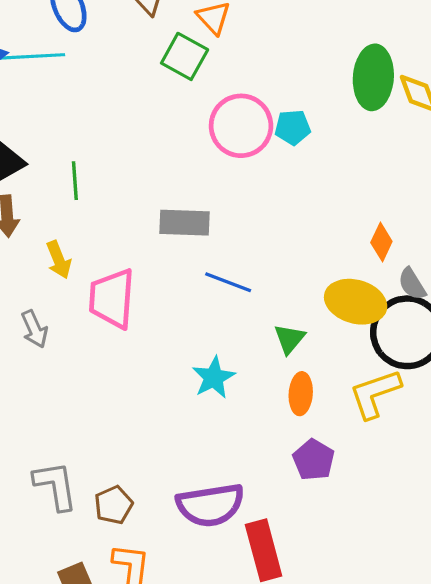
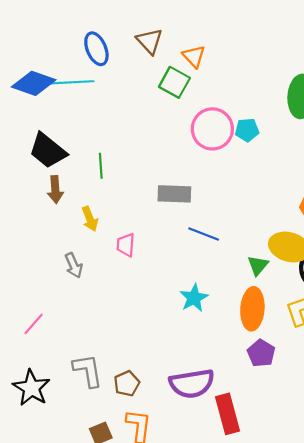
pink trapezoid: (112, 298) -> (126, 245), size x0.6
green triangle: (289, 339) -> (258, 265), moved
orange ellipse: (301, 394) -> (252, 309), size x1.5

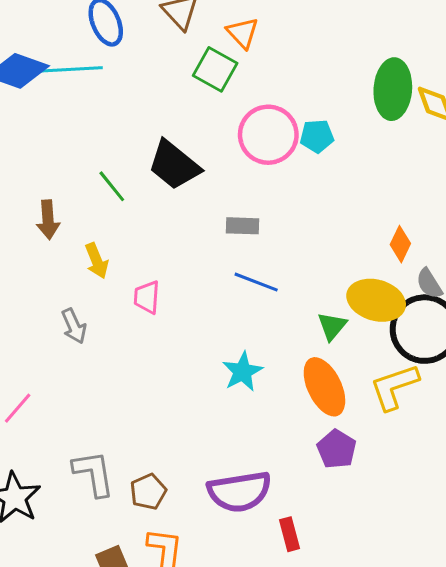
black trapezoid: (48, 151) -> (174, 165), moved
green line: (101, 166) -> (112, 186), turned -35
gray rectangle: (174, 194) -> (242, 226), moved, size x0.7
orange ellipse: (252, 309) -> (324, 387), turned -30
red rectangle: (228, 414) -> (290, 534), size x0.6

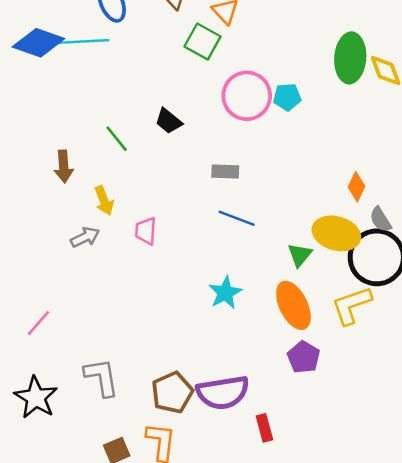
black trapezoid: (174, 165) -> (168, 121), size x0.6
gray arrow: (74, 326) -> (85, 237), moved, turned -92
brown pentagon: (148, 492) -> (172, 392), moved, size x1.4

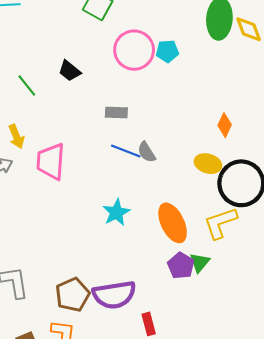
gray semicircle: (381, 220) -> (147, 152), moved
pink trapezoid: (146, 231) -> (51, 161), size x1.6
yellow ellipse: (336, 233) -> (208, 164), size x0.7
green triangle: (300, 255) -> (200, 262), moved

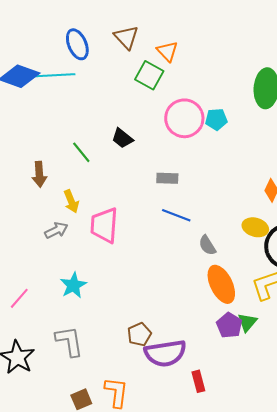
gray semicircle: (147, 152) -> (207, 245), moved
cyan star: (116, 212) -> (73, 285), moved
brown pentagon: (73, 295) -> (139, 334), moved, size x0.7

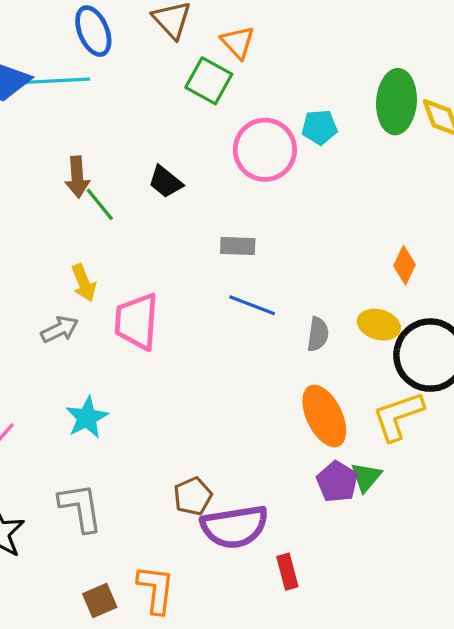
cyan pentagon: (216, 119) -> (319, 127), moved
brown arrow: (39, 174) -> (77, 177), moved
gray semicircle: (207, 245) -> (318, 334), moved, turned -140

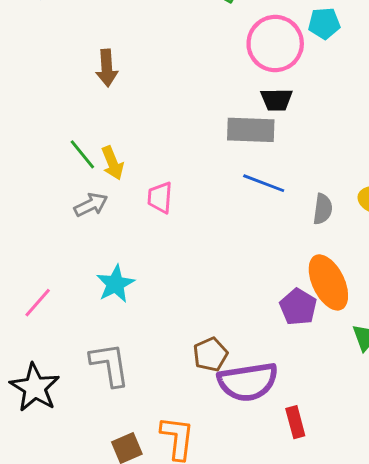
black trapezoid: (165, 182) -> (277, 100), moved, turned -40
green line: (100, 204) -> (82, 154), moved
gray rectangle: (238, 246) -> (251, 130), size x1.5
pink trapezoid: (137, 321) -> (160, 198), size x0.6
purple pentagon: (337, 482) -> (298, 307), moved

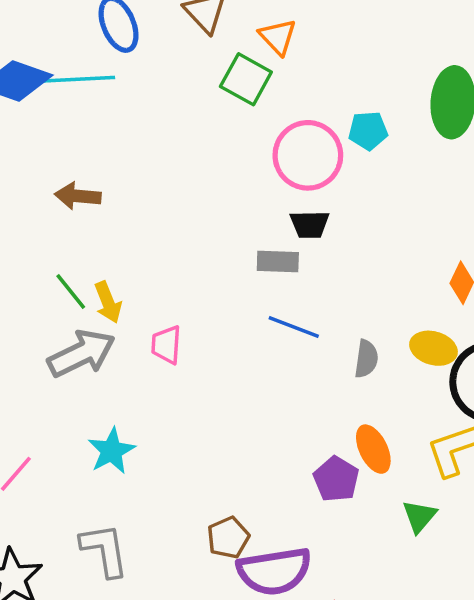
brown arrow: (107, 68) -> (78, 196), moved, turned 99
gray rectangle: (251, 130) -> (278, 262), size x0.7
gray arrow: (91, 205) -> (81, 354), size x1.6
orange ellipse: (328, 282) -> (373, 449), size x0.7

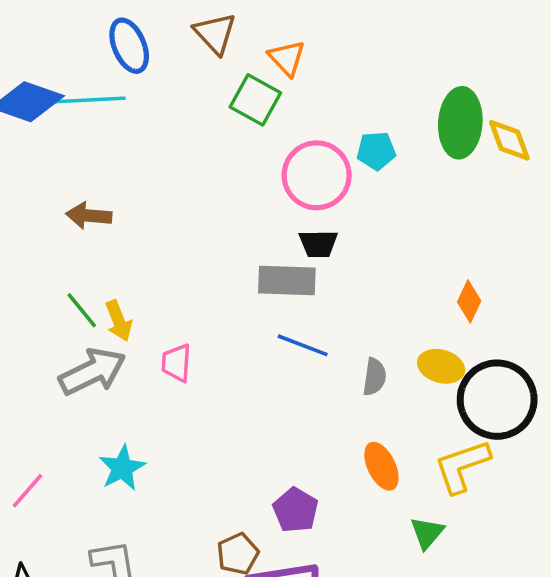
gray rectangle: (278, 262) -> (287, 280), size x1.4
purple pentagon: (336, 479) -> (296, 510), moved

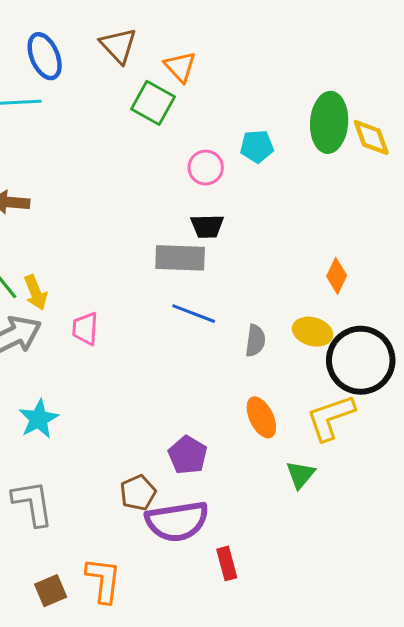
pink circle: (317, 175) -> (206, 168), size x0.6

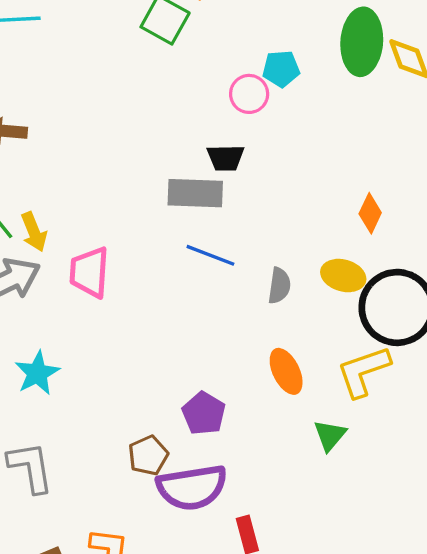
pink circle: (206, 168) -> (249, 94), moved
pink trapezoid: (85, 329) -> (89, 272), size x1.4

